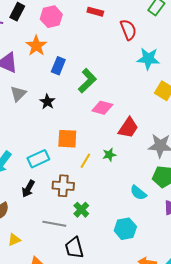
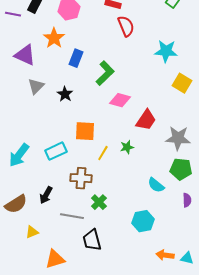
red semicircle: (128, 30) -> (126, 26), moved
black arrow: (28, 189) -> (46, 195), moved

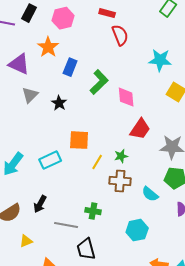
pink diamond: (120, 100) -> (126, 97), moved, turned 70
brown cross: (81, 178) -> (120, 181), moved
green cross: (99, 202) -> (93, 211), turned -35

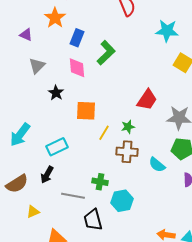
purple triangle: (19, 64) -> (26, 35), size x0.6
pink diamond: (126, 97) -> (77, 68), moved
black star: (59, 103) -> (56, 93), moved
cyan rectangle: (50, 160) -> (57, 147), moved
cyan hexagon: (137, 230) -> (122, 201), moved

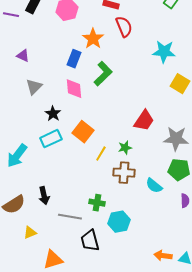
orange star: (55, 18) -> (93, 39), moved
orange square: (86, 111) -> (83, 132), turned 35
cyan rectangle: (57, 147) -> (51, 139), moved
black arrow: (47, 175) -> (44, 196), turned -42

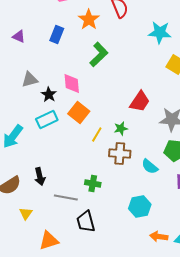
blue rectangle: (74, 59) -> (57, 34), moved
gray triangle: (34, 87) -> (30, 80), moved, turned 30
pink diamond: (74, 89) -> (72, 84), moved
cyan hexagon: (119, 222) -> (140, 206), moved
yellow triangle: (30, 233) -> (26, 214), turned -32

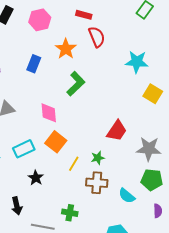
black star: (49, 94) -> (36, 178), moved

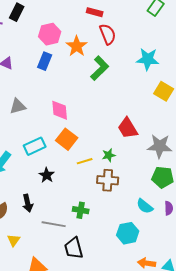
pink hexagon: (40, 20) -> (50, 34), moved
green L-shape: (76, 84) -> (100, 68), moved
red trapezoid: (117, 131) -> (128, 128), turned 115
yellow line: (74, 164) -> (85, 161), turned 42
cyan semicircle: (127, 196) -> (145, 206), moved

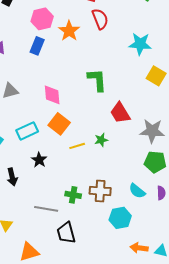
green L-shape: (100, 68) -> (97, 80), moved, turned -50
brown cross: (108, 180) -> (100, 191), moved
black arrow: (28, 203) -> (12, 177), moved

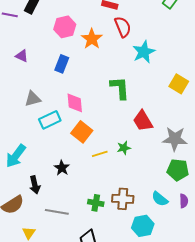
cyan star: (140, 44) -> (144, 52), moved, turned -30
blue rectangle: (37, 46) -> (62, 64), moved
cyan rectangle: (27, 131) -> (50, 120), moved
gray line: (46, 209) -> (57, 212), moved

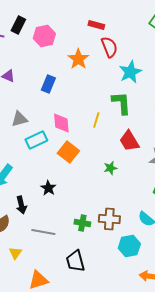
pink hexagon: (65, 27) -> (44, 36), moved
green L-shape: (120, 88) -> (121, 103), moved
yellow line: (100, 154) -> (96, 120), moved, turned -56

